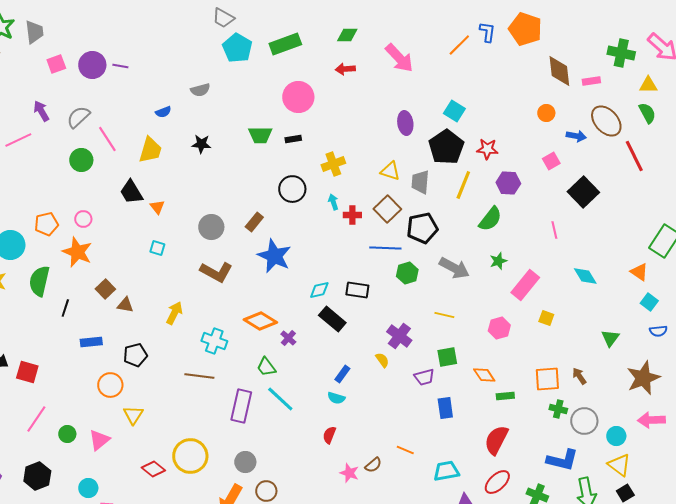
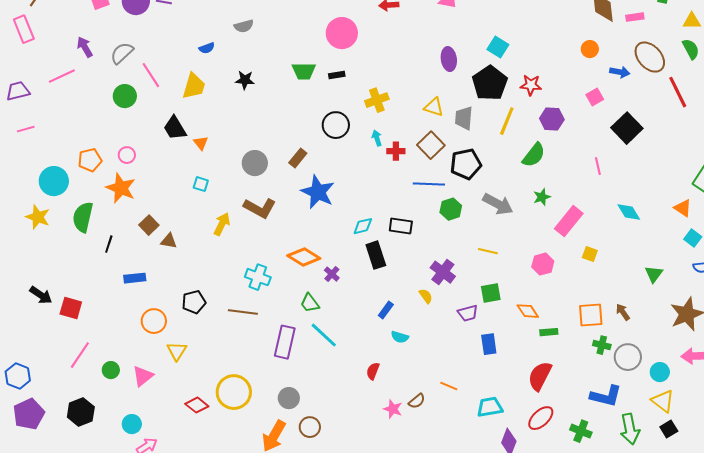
yellow arrow: (174, 313) -> (222, 224), moved
black rectangle: (332, 319) -> (376, 255), turned 32
black pentagon: (135, 355) -> (194, 302), moved
cyan semicircle: (336, 398) -> (400, 337), moved

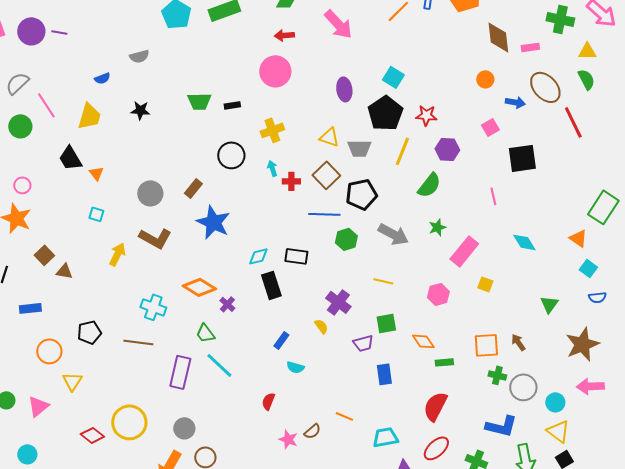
pink circle: (342, 33) -> (275, 71), moved
gray trapezoid: (464, 118) -> (359, 148), turned -95
black square: (627, 128) -> (522, 158), turned 36

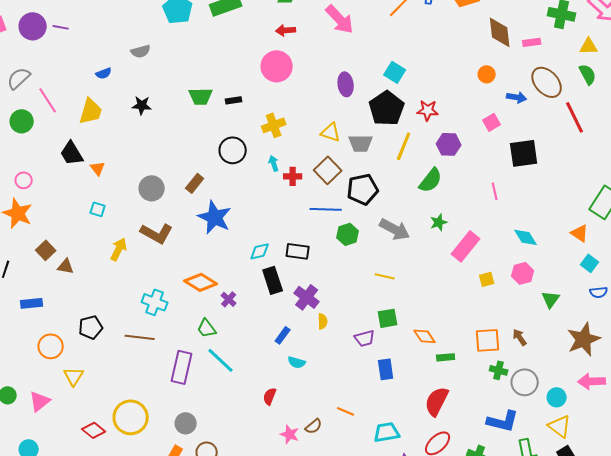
yellow square: (485, 284) -> (487, 279), turned -35
pink hexagon: (438, 294) -> (523, 273), moved
purple cross: (338, 302) -> (307, 297), moved
yellow semicircle: (321, 326) -> (323, 321), turned 35

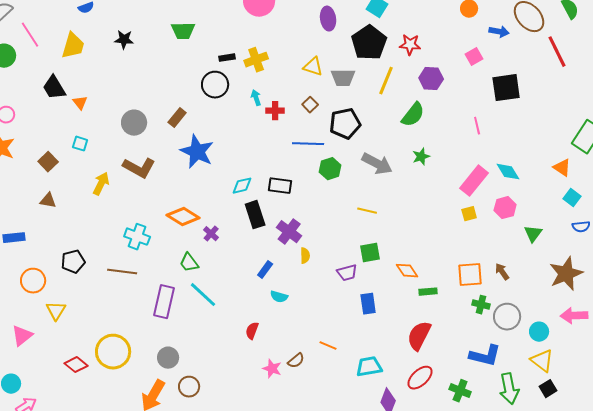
black rectangle: (234, 100) -> (227, 58), moved
brown square: (328, 170) -> (310, 105), size x0.6
pink rectangle: (466, 246) -> (474, 181), moved
brown square: (46, 250) -> (48, 162), moved

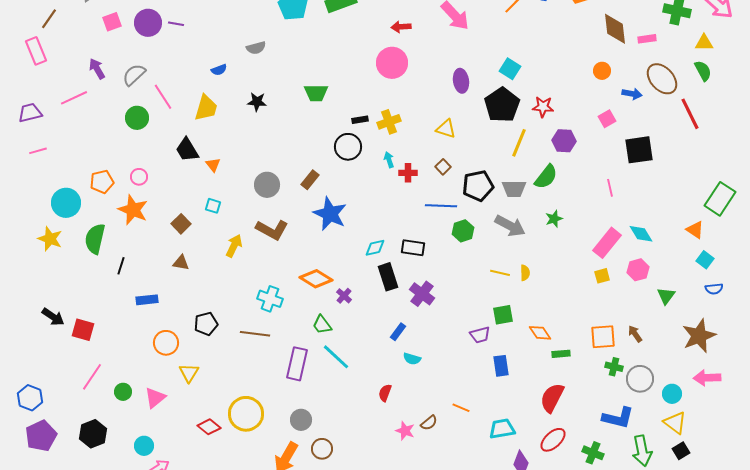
gray trapezoid: (343, 78) -> (514, 189), moved
yellow semicircle: (305, 256) -> (525, 273), moved

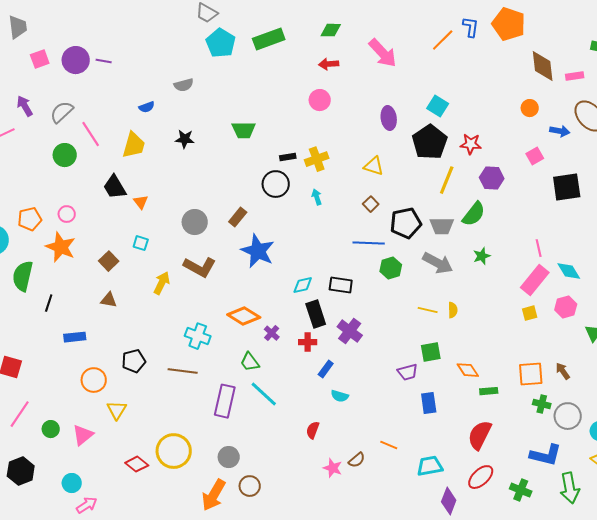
pink circle: (392, 63) -> (320, 100), size x0.7
red cross: (408, 173) -> (308, 342), moved
pink line: (610, 188) -> (539, 248), moved

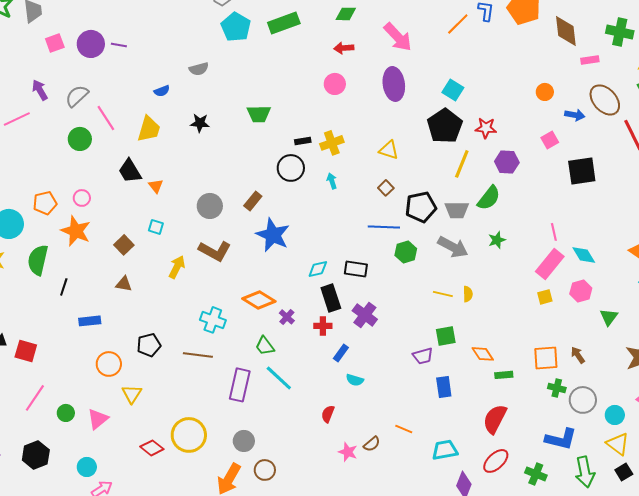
brown diamond: (543, 66) -> (566, 31), moved
purple ellipse: (389, 118) -> (394, 84), moved, size x1.4

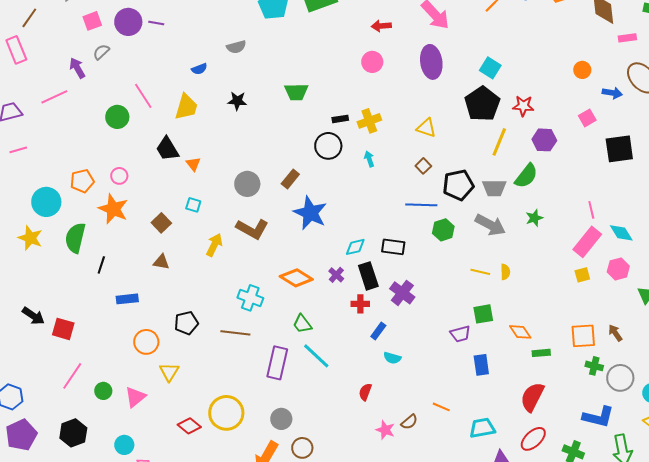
gray semicircle: (77, 96) -> (101, 52), moved, size x0.7
purple cross: (287, 317) -> (336, 275), moved

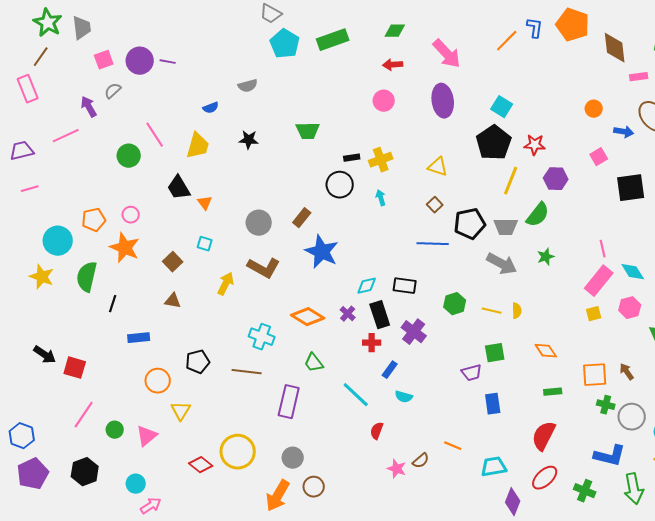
green hexagon: (443, 230) -> (455, 304), moved
orange diamond: (520, 332) -> (546, 351), moved
cyan line: (316, 356) -> (356, 395), moved

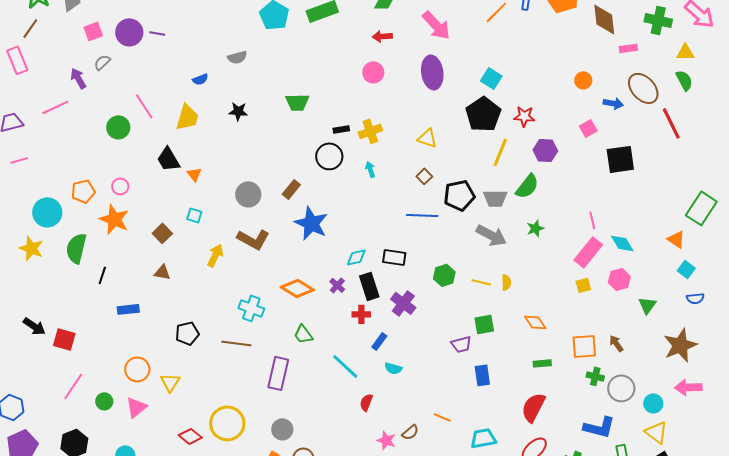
orange circle: (158, 381) -> (137, 369), moved

